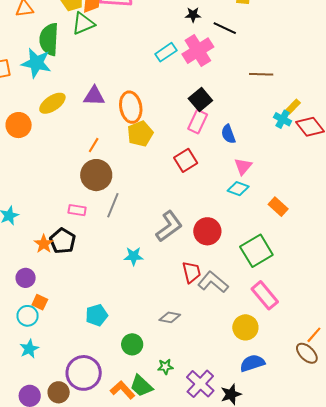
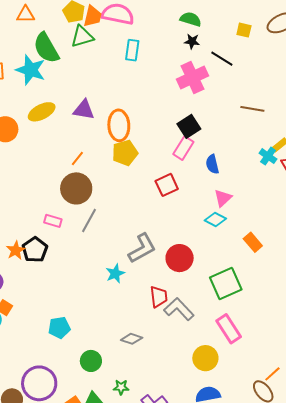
green semicircle: (49, 39) -> (46, 48), turned -40
cyan rectangle: (166, 52) -> (132, 50), moved, turned -55
cyan star: (134, 256) -> (115, 273), moved, turned -30

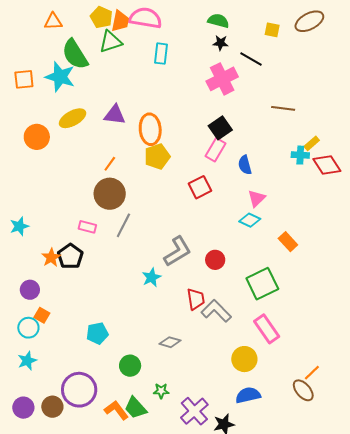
cyan cross: (268, 156) -> (300, 155), turned -30
red circle: (180, 258) -> (215, 260), size x0.7

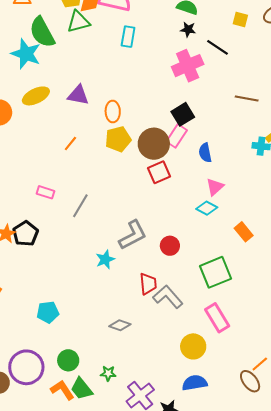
orange ellipse: (150, 129) -> (113, 111), size x0.7
brown circle: (110, 194) -> (154, 144), moved
pink rectangle: (87, 227) -> (46, 192), moved
green circle: (130, 366) -> (68, 360), moved

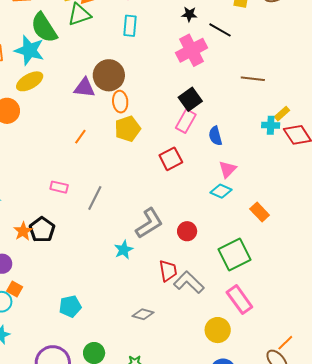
yellow ellipse: (36, 96) -> (30, 81), moved
brown circle: (154, 144) -> (109, 75), moved

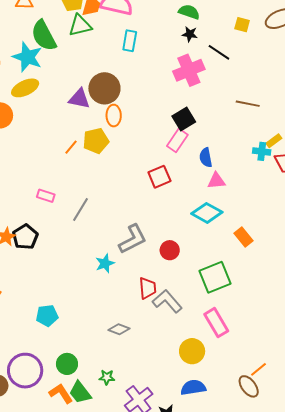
yellow pentagon: (128, 129) -> (96, 141), moved
pink triangle: (228, 169) -> (216, 181), moved, turned 36
cyan diamond: (221, 191) -> (207, 213), size x1.4

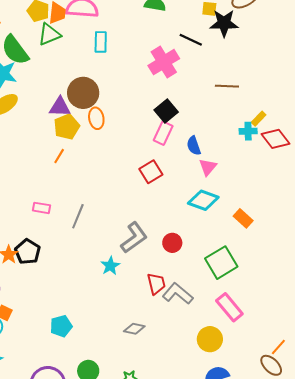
black star: (190, 34) -> (224, 23), moved, size x1.8
yellow pentagon: (96, 141) -> (67, 127), moved
pink triangle: (216, 181) -> (208, 167), turned -36

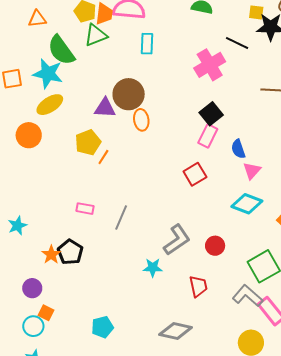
yellow pentagon: (67, 127) -> (88, 142), moved
cyan star: (110, 266) -> (153, 268), turned 30
gray L-shape: (178, 294) -> (248, 296), moved
gray diamond: (134, 329) -> (176, 331), size x1.5

